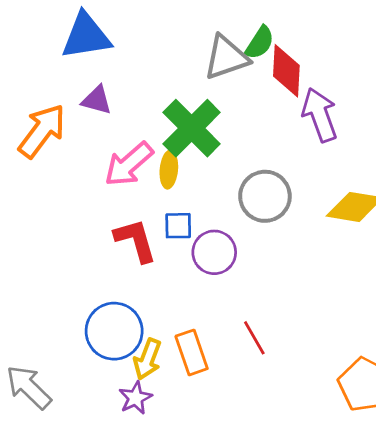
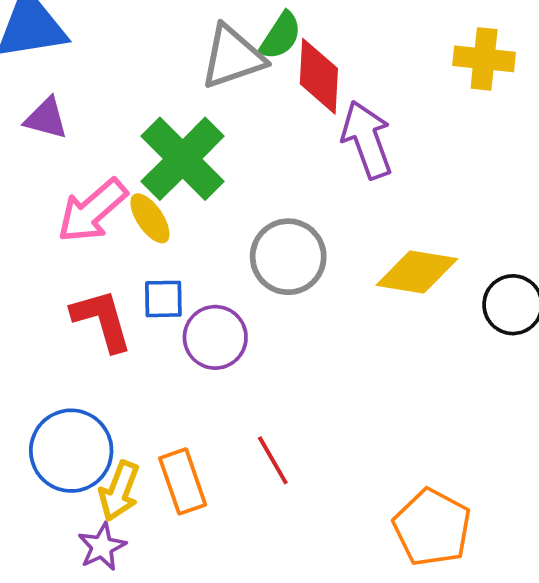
yellow ellipse: (169, 170) -> (150, 218), turned -39

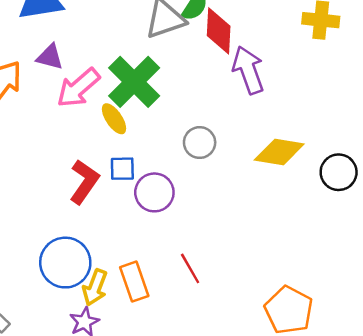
pink arrow: (92, 211) -> (78, 88), moved
gray circle: (288, 257) -> (200, 143), size x0.7
red L-shape: (102, 320) -> (84, 182), turned 51

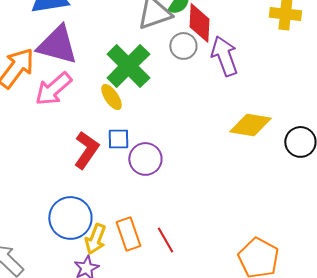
purple triangle: (50, 57) -> (57, 45), size x1.8
pink arrow: (78, 88) -> (53, 89), moved
gray circle: (200, 143) -> (183, 46), moved
red line: (190, 268) -> (165, 240), moved

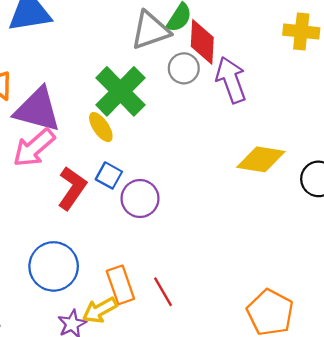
purple triangle: (57, 45) -> (37, 110), moved
pink arrow: (53, 89) -> (34, 148), moved
blue square: (118, 139) -> (109, 175), turned 30
yellow arrow: (95, 239) -> (100, 310), moved, turned 40

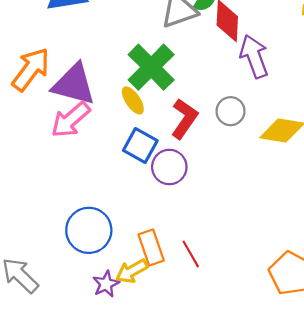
gray circle: (184, 68) -> (231, 111), moved
blue square: (109, 175) -> (140, 146), size x1.4
red L-shape: (72, 188) -> (184, 119), moved

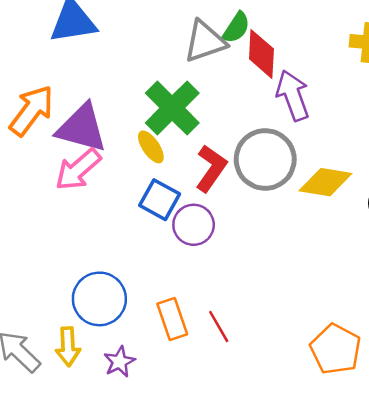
gray circle: (231, 111) -> (265, 159), size x1.8
yellow arrow: (132, 271) -> (68, 347), moved, turned -64

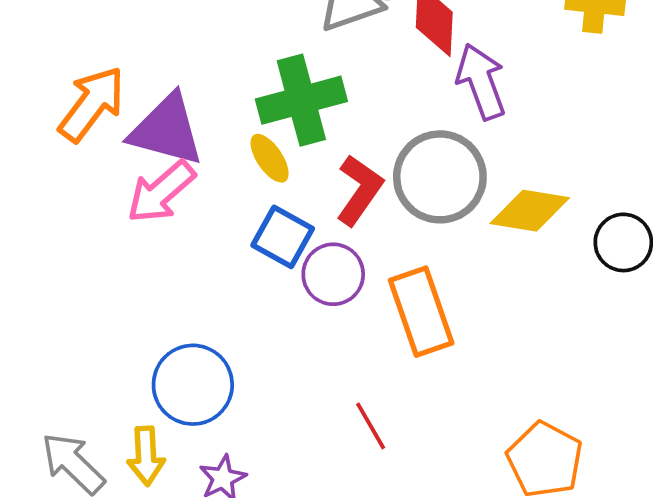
green cross: (172, 108) -> (301, 100), turned 30
orange rectangle: (172, 319) -> (421, 312), moved, size x1.4

